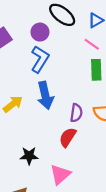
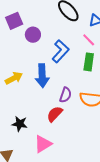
purple circle: (40, 32) -> (33, 35), moved
blue L-shape: (40, 59) -> (61, 51), moved

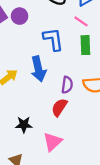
purple circle: (33, 35) -> (20, 16), moved
blue L-shape: (61, 51) -> (53, 39), turned -40

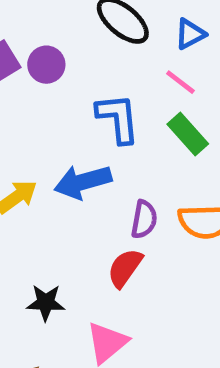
green rectangle: (85, 45) -> (188, 134), turned -42
blue arrow: (38, 69) -> (83, 182), turned 85

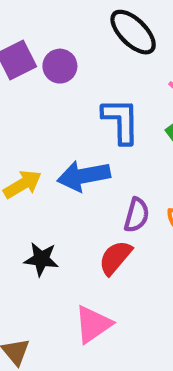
black star: (46, 303) -> (41, 259), moved

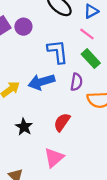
purple semicircle: (137, 215) -> (76, 82), moved
black star: (41, 259) -> (24, 127), turned 30

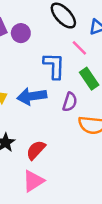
pink line: (87, 34) -> (79, 48), moved
red semicircle: (62, 122) -> (36, 150), moved

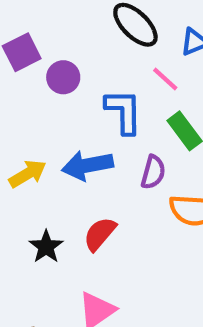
purple circle: (21, 33) -> (63, 77), moved
red semicircle: (36, 150) -> (100, 234), moved

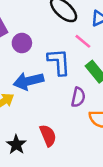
blue arrow: (87, 165) -> (29, 81), moved
red semicircle: (100, 234) -> (48, 136), turned 120

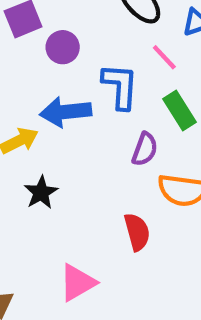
red semicircle: (48, 136) -> (137, 232), moved
black star: (16, 145) -> (41, 193), moved

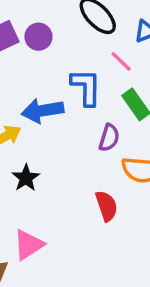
purple circle: (63, 47) -> (38, 37), moved
pink triangle: (77, 283) -> (29, 245), moved

